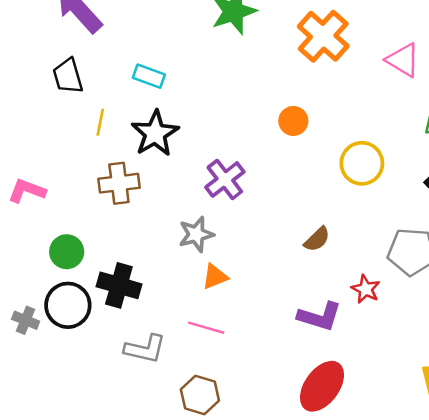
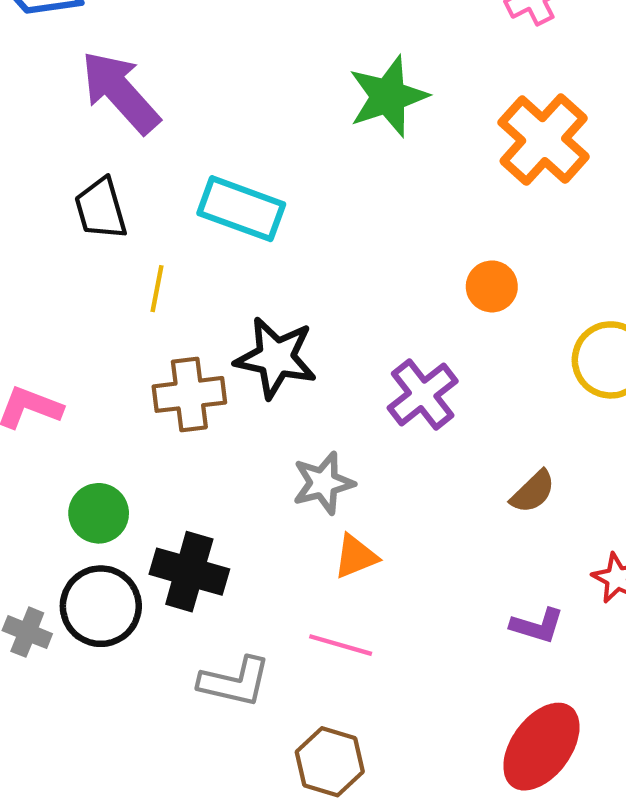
cyan rectangle: (149, 76) -> (241, 209), size x1.5
black star: (155, 133) -> (276, 358), moved, turned -30
purple cross: (225, 179) -> (423, 394), moved
purple L-shape: (319, 316) -> (537, 626), size x0.7

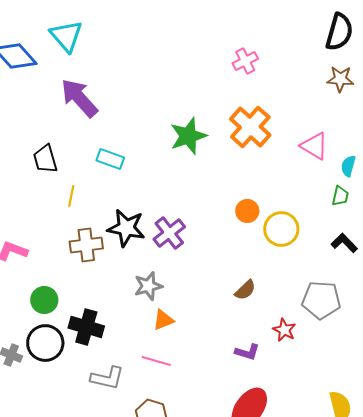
purple arrow: (120, 92) -> (79, 98), moved
green star: (388, 96) -> (188, 136), moved
cyan rectangle: (241, 209) -> (110, 159), size x0.7
orange circle: (492, 286) -> (247, 211), moved
purple cross: (423, 394) -> (169, 233), moved

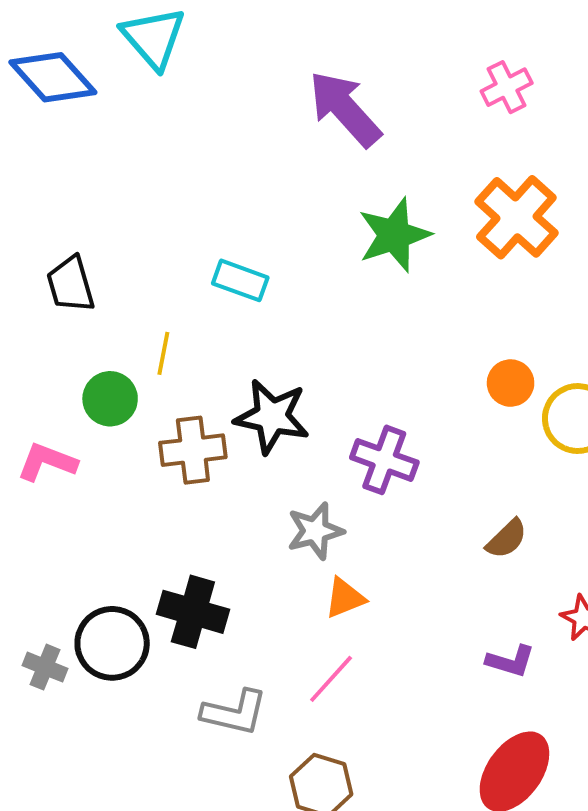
purple arrow: (79, 98) -> (345, 109), moved
black trapezoid: (45, 159) -> (71, 284), moved
purple cross: (169, 233) -> (384, 460), moved, turned -32
green circle: (44, 300) -> (110, 399), moved
pink line: (156, 361) -> (331, 679), turned -64

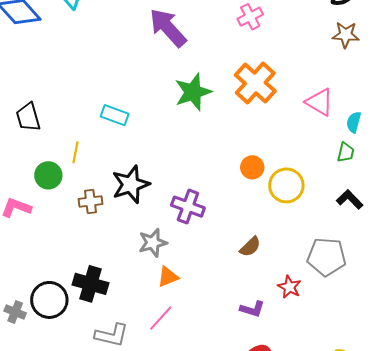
black star: (272, 417) -> (131, 184), turned -30
brown cross: (193, 450) -> (91, 202), size x0.7

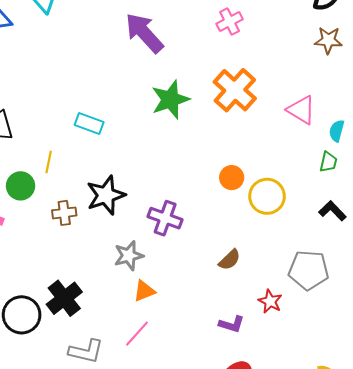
black cross: (91, 284) -> (64, 298), turned 36

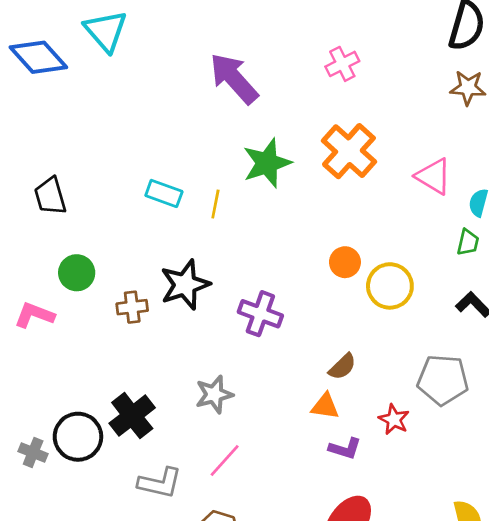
yellow line: (49, 162) -> (215, 204), moved
gray star: (129, 256) -> (214, 394), moved
orange triangle: (144, 291) -> (325, 406), moved, turned 30

